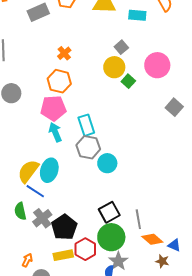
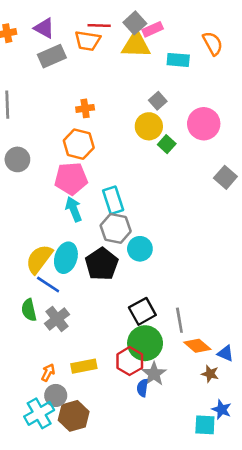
orange cross: (64, 53) -> (85, 108), turned 32
black pentagon: (64, 227) -> (102, 264), moved
red hexagon: (85, 249) -> (130, 361), moved
orange arrow: (27, 260) -> (48, 373), moved

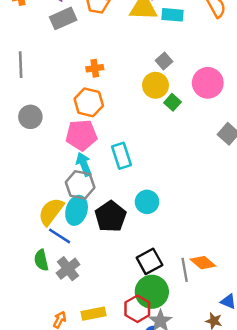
cyan rectangle: (178, 60) -> (172, 15), moved
gray hexagon: (116, 228) -> (80, 185), moved
orange diamond: (197, 346) -> (203, 263), moved

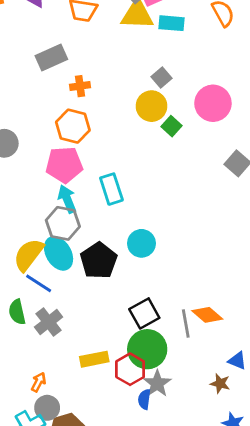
gray rectangle: (63, 18) -> (51, 57), moved
cyan ellipse: (77, 210) -> (59, 253), turned -48
yellow rectangle: (94, 314) -> (94, 359), moved

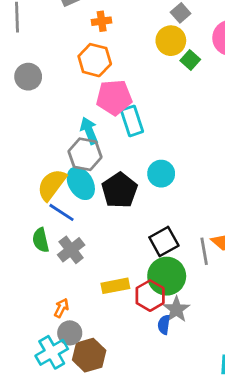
pink pentagon: (64, 165) -> (114, 97), moved

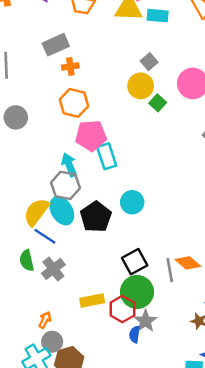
orange cross: (102, 21) -> (70, 66), moved

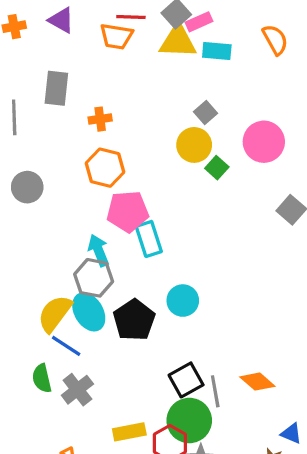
gray rectangle: (56, 45) -> (56, 88), moved, turned -60
gray line: (170, 270) -> (215, 391), moved

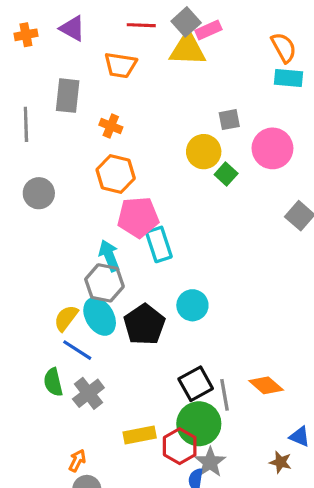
orange trapezoid: (116, 36) -> (120, 65), moved
cyan rectangle: (217, 51) -> (288, 78), moved
gray square: (205, 113) -> (229, 120), moved, turned 30
orange cross: (100, 119) -> (111, 126), turned 30
yellow semicircle: (55, 314) -> (66, 318), size x0.7

